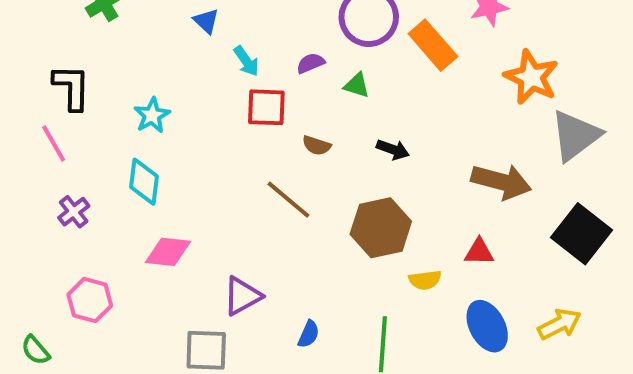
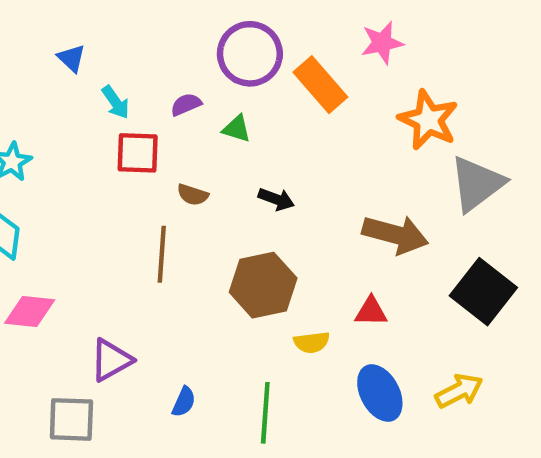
brown line: (288, 200) -> (162, 254), turned 54

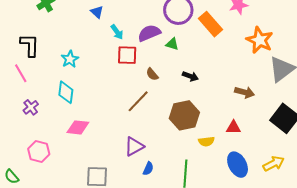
purple semicircle: (186, 104) -> (149, 33), size x1.6
brown semicircle: (193, 195) -> (152, 74), turned 32
brown arrow: (395, 234) -> (245, 92), size x0.7
brown line: (162, 254) -> (138, 101), turned 40
purple triangle: (111, 360) -> (134, 147), moved

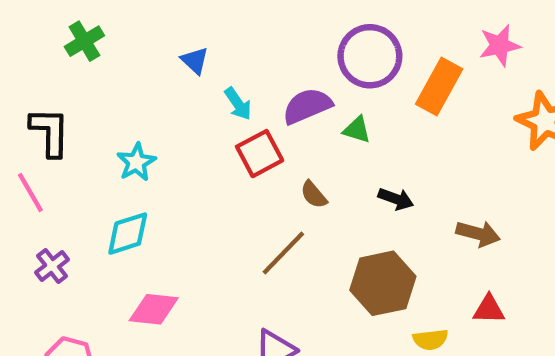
orange rectangle: (210, 24) -> (439, 87), turned 70
red square: (127, 55) -> (260, 154), turned -30
cyan diamond: (66, 92) -> (128, 234), turned 65
brown arrow: (245, 92) -> (478, 234), moved

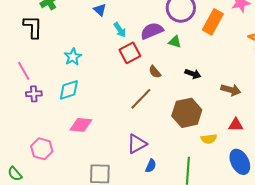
black L-shape: (50, 132) -> (33, 27), moved
purple cross: (52, 266) -> (34, 94), moved, turned 35

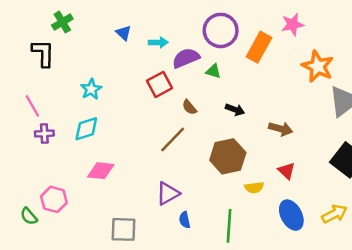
cyan arrow: (120, 30) -> (158, 42), moved, turned -56
red triangle: (236, 125) -> (287, 171), turned 42
blue semicircle: (151, 166) -> (185, 220), turned 144
green semicircle: (15, 174) -> (29, 216), moved

